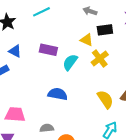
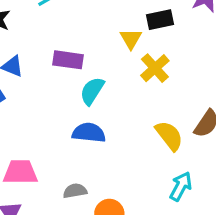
yellow triangle: (87, 40) -> (131, 39), turned 40
cyan semicircle: (70, 62) -> (92, 91), moved

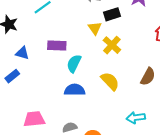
yellow semicircle: (169, 136) -> (110, 81), moved
cyan arrow: (181, 186) -> (136, 118), turned -120

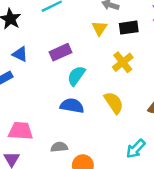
yellow triangle: (95, 28) -> (99, 28), moved
purple rectangle: (57, 46) -> (60, 52), turned -36
cyan arrow: (136, 118) -> (136, 149), turned -48

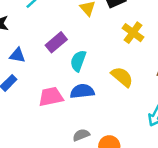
yellow cross: (123, 62) -> (133, 33), moved
pink trapezoid: (21, 131) -> (51, 97), moved

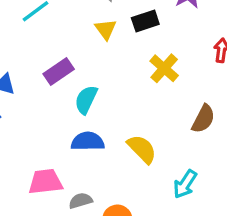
yellow semicircle: (122, 77) -> (142, 149), moved
pink trapezoid: (51, 97) -> (45, 182), moved

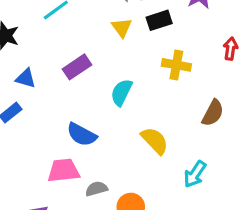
yellow cross: (164, 68) -> (176, 65), turned -32
cyan semicircle: (86, 100) -> (121, 92), moved
blue semicircle: (88, 141) -> (82, 135), moved, turned -152

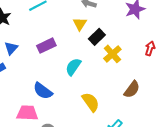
black rectangle: (159, 20) -> (97, 37), moved, turned -35
yellow cross: (176, 65) -> (112, 54), turned 30
blue triangle: (26, 78) -> (11, 48), turned 48

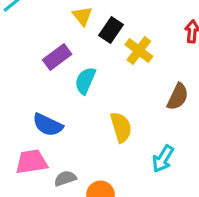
purple rectangle: (46, 46) -> (57, 57), moved
yellow semicircle: (91, 102) -> (121, 127), turned 30

